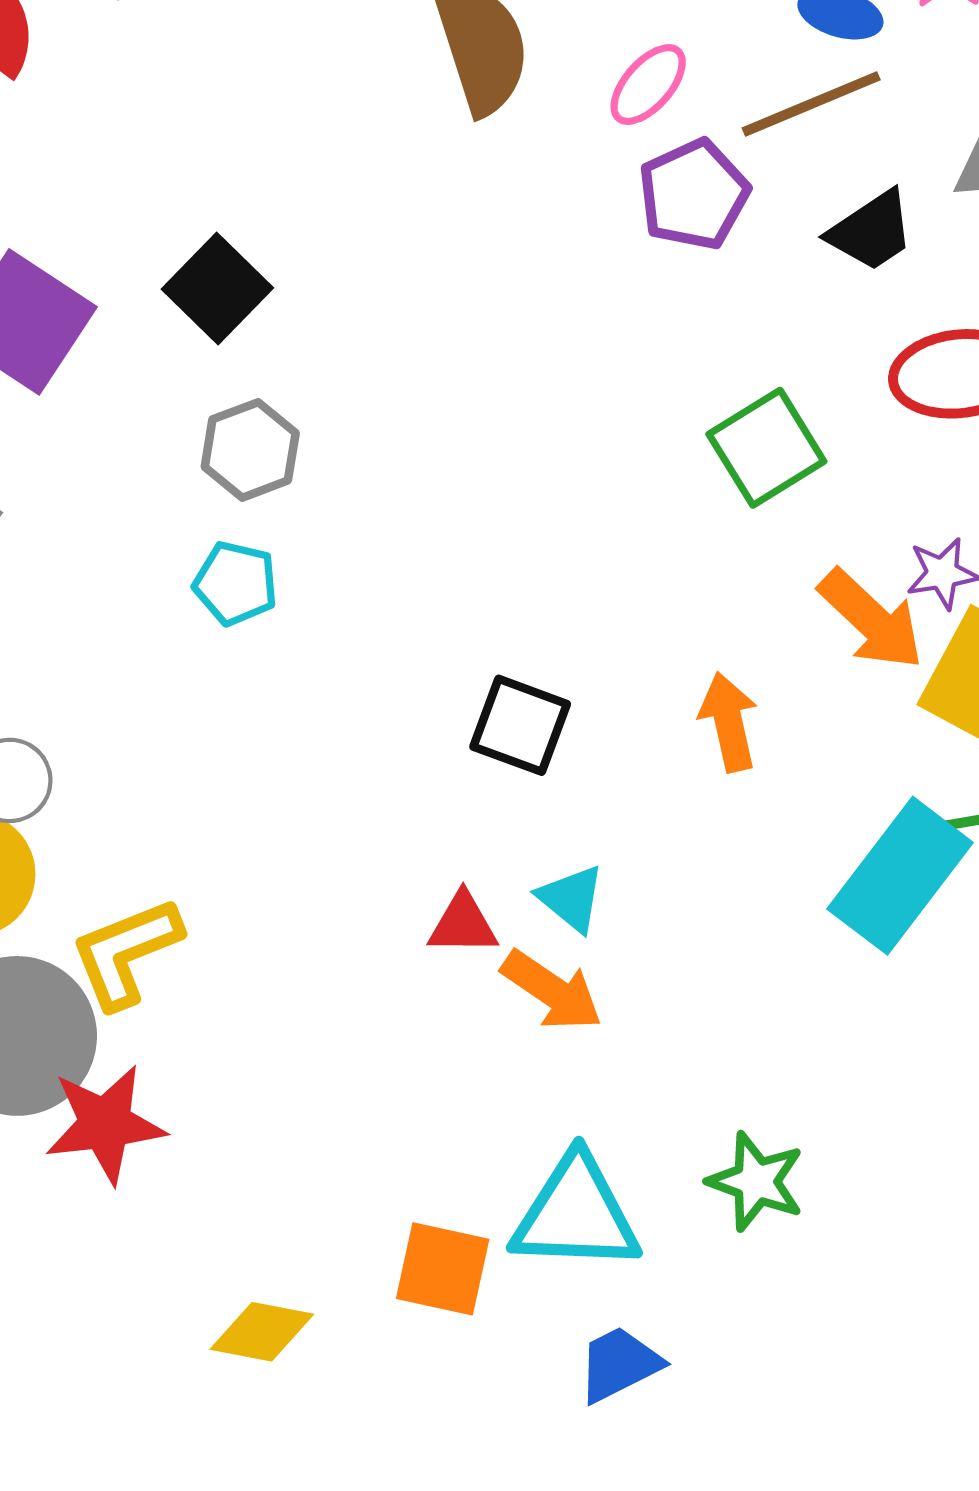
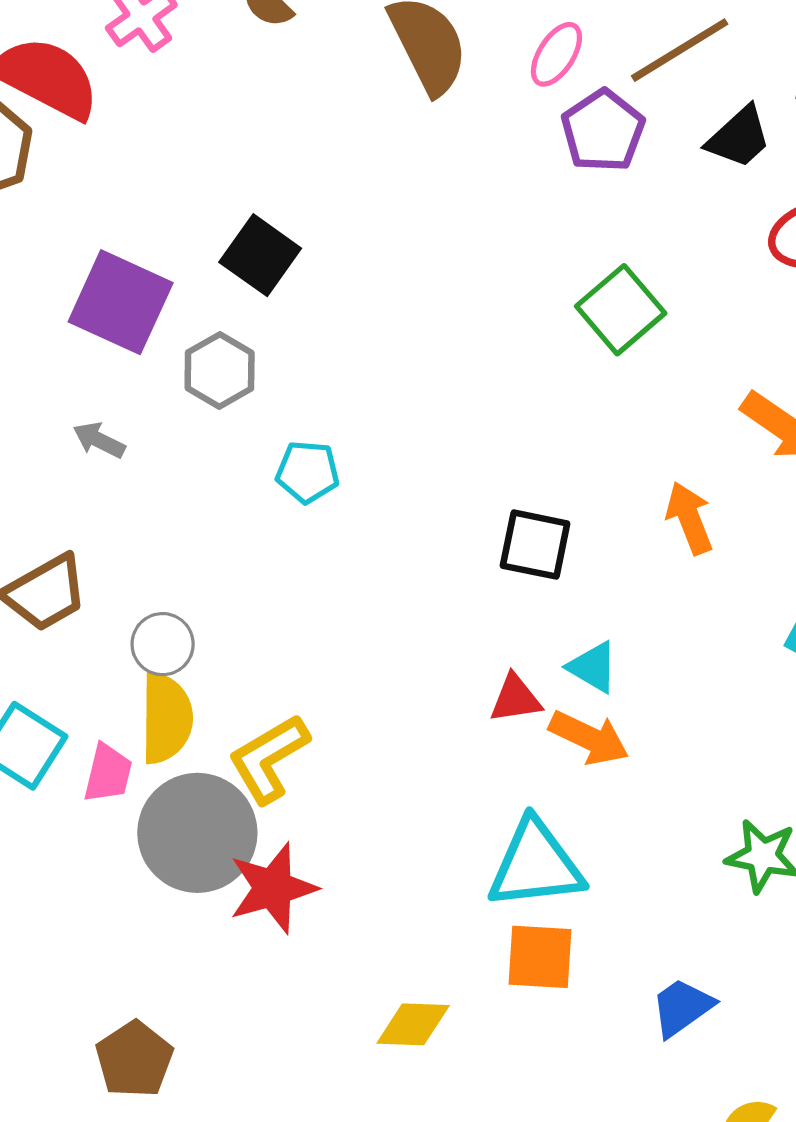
green square: (766, 448) -> (621, 310), moved
gray hexagon: (250, 450) -> (220, 370), moved
cyan triangle: (576, 1214) -> (535, 865), moved

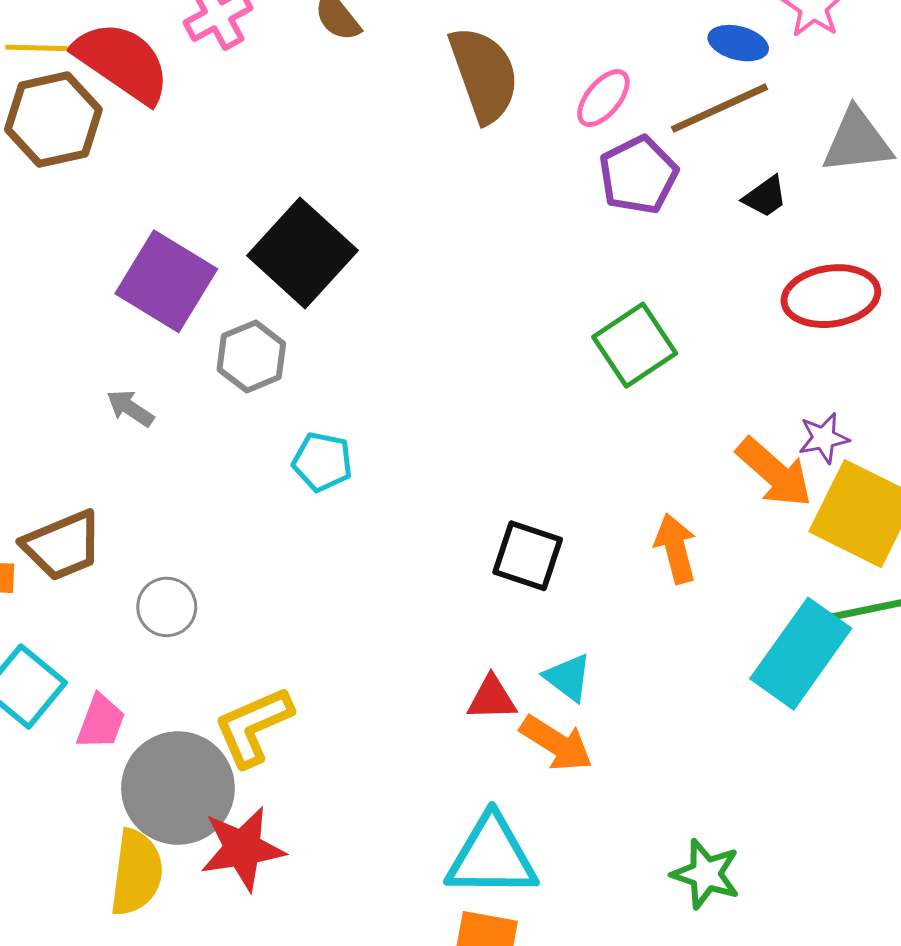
black trapezoid: (739, 137) -> (765, 197), size x0.7
black square: (260, 255) -> (303, 253), size x1.4
yellow semicircle: (166, 718) -> (136, 873), moved

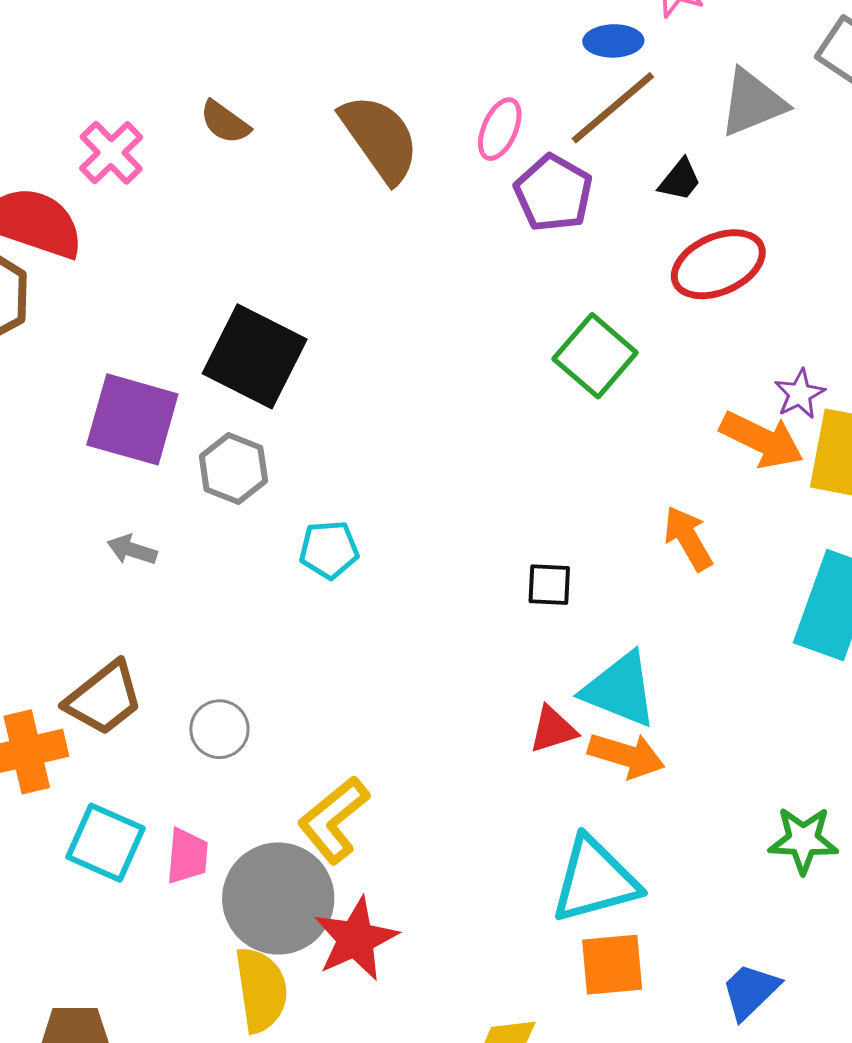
red ellipse: (831, 296) -> (718, 264), moved
black square: (528, 556) -> (549, 585), size x0.7
cyan triangle: (568, 677) -> (620, 690), size x1.6

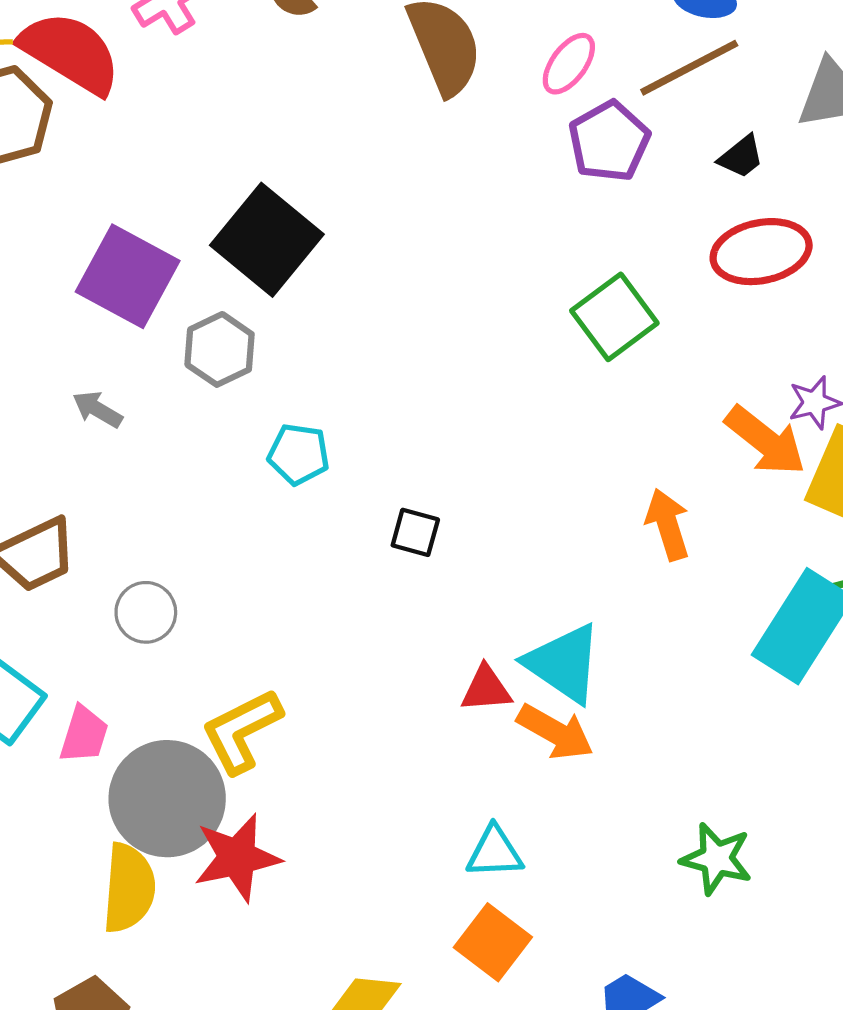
black square: (549, 585) -> (415, 532), moved
cyan triangle: (595, 880) -> (495, 852), size x0.6
orange square: (612, 965) -> (493, 942), turned 30

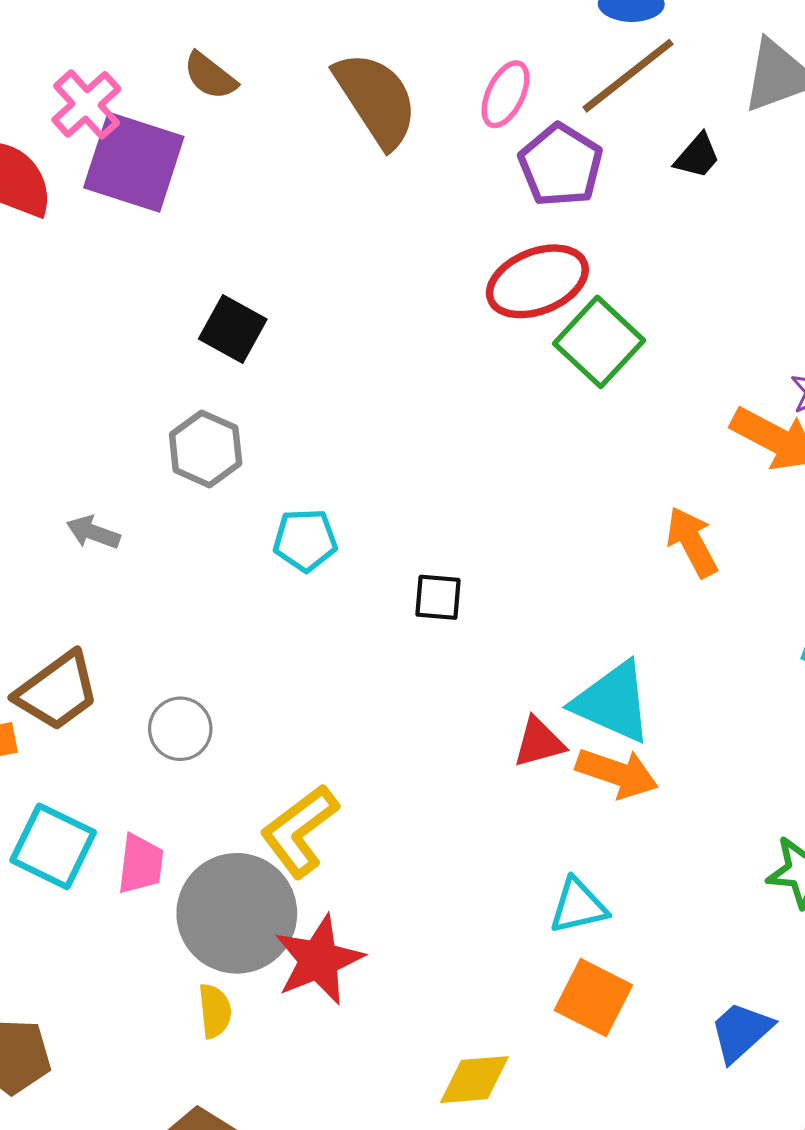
black square: (267, 240) -> (233, 329), size x0.6
red ellipse: (761, 252) -> (537, 281), moved
purple square: (128, 276) -> (134, 162), moved
yellow semicircle: (129, 888) -> (215, 1011), size x0.6

